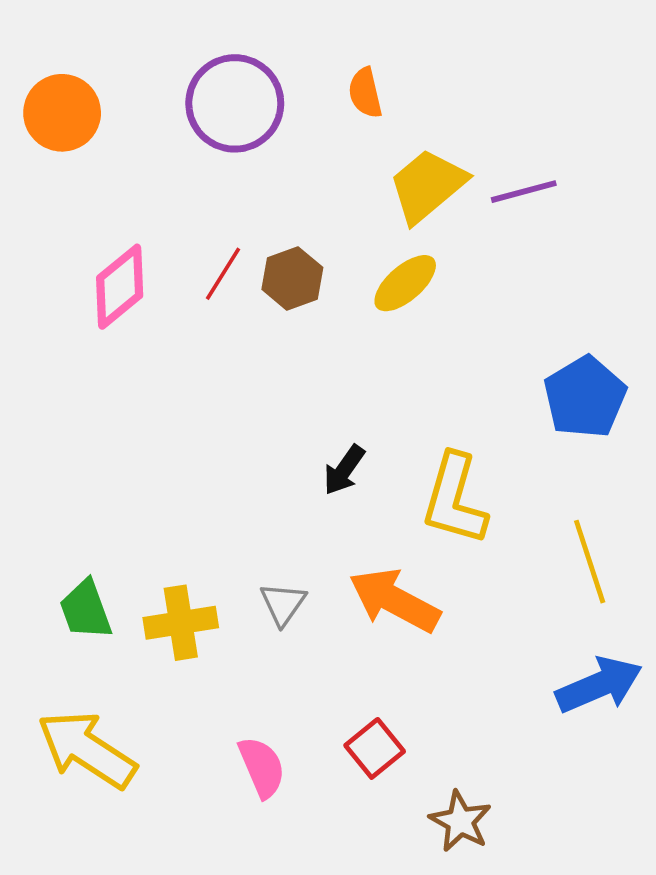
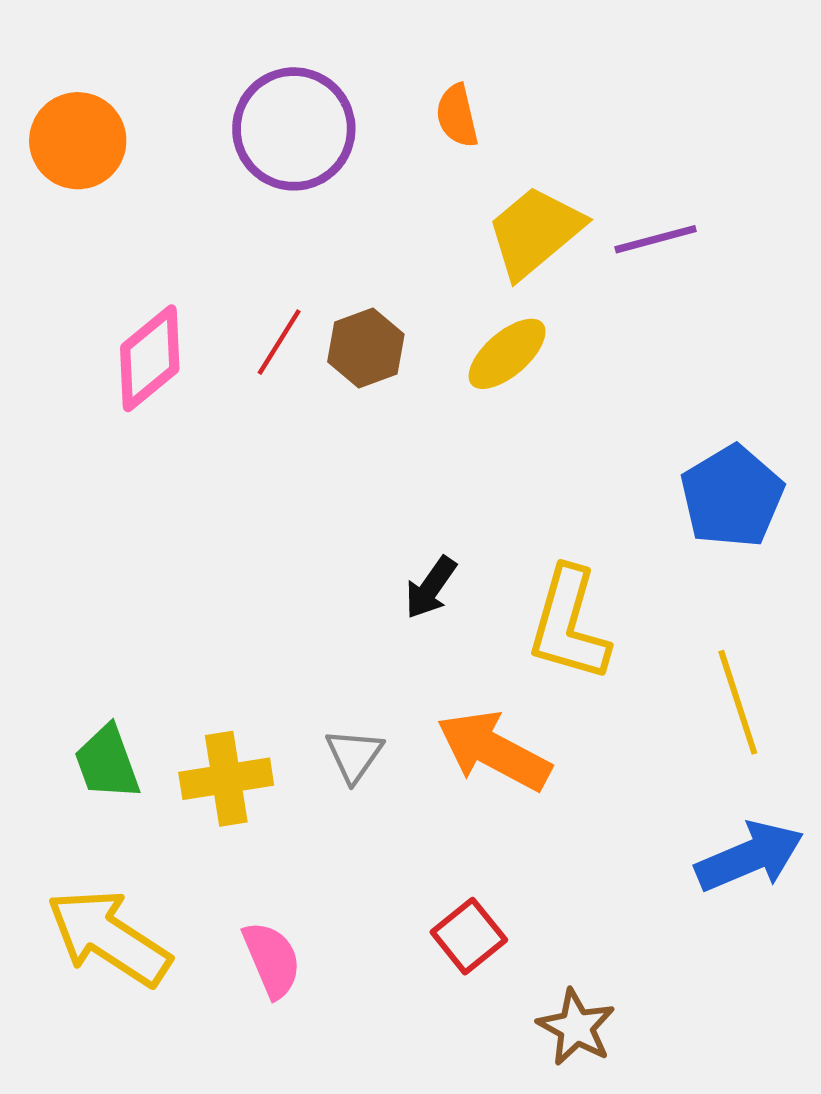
pink semicircle: (262, 767) -> (272, 960), moved

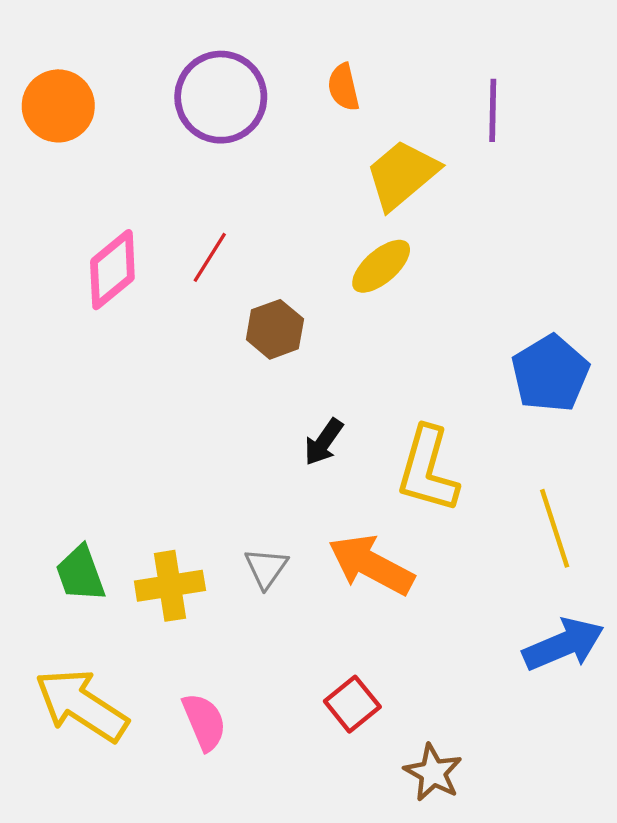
purple line: (656, 239) -> (493, 110), moved, turned -74
brown hexagon: (366, 348) -> (275, 329), moved

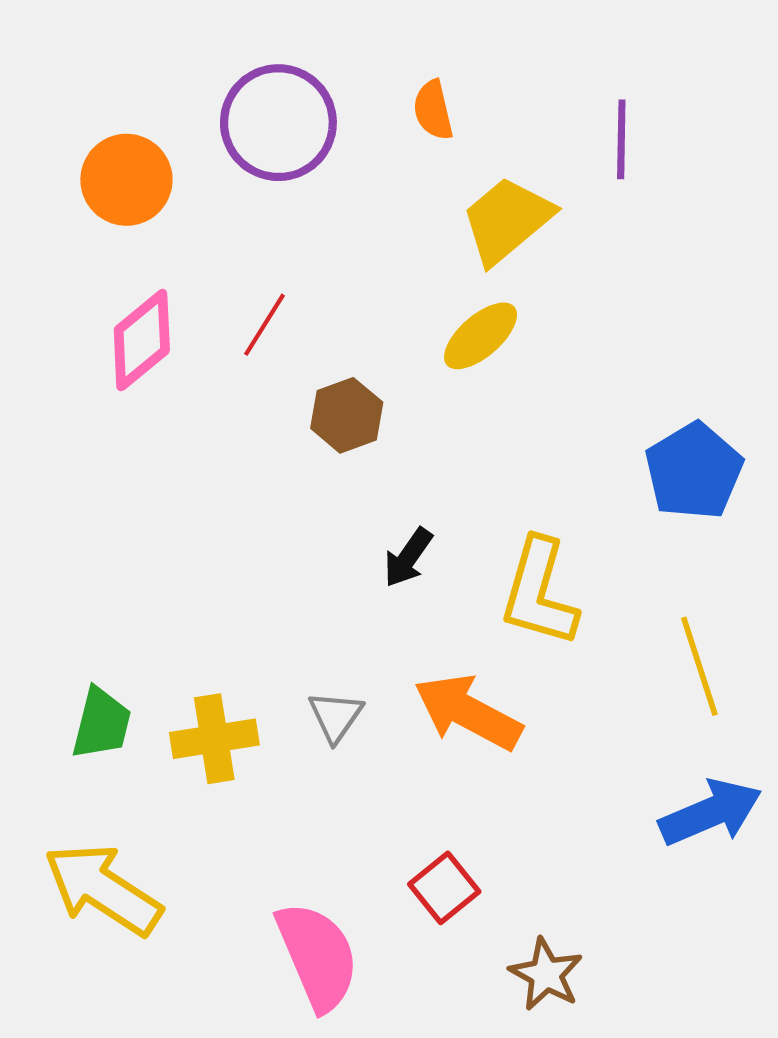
orange circle: (58, 106) -> (126, 180), moved
green trapezoid: (80, 574) -> (101, 723), turned -146
pink semicircle: (204, 722) -> (317, 956), moved, size x1.5

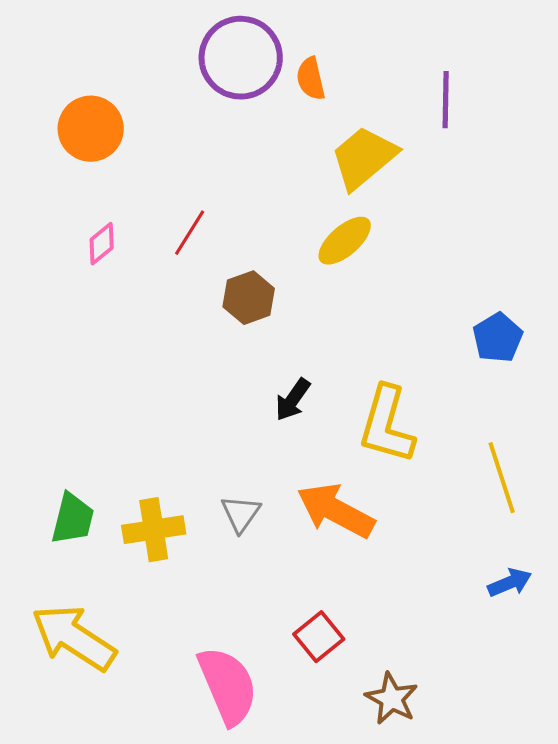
purple circle: (278, 123) -> (241, 58), moved
pink diamond: (142, 340) -> (102, 244), size x0.6
blue pentagon: (694, 471) -> (498, 338), size x0.7
blue arrow: (711, 813) -> (510, 583), size x0.6

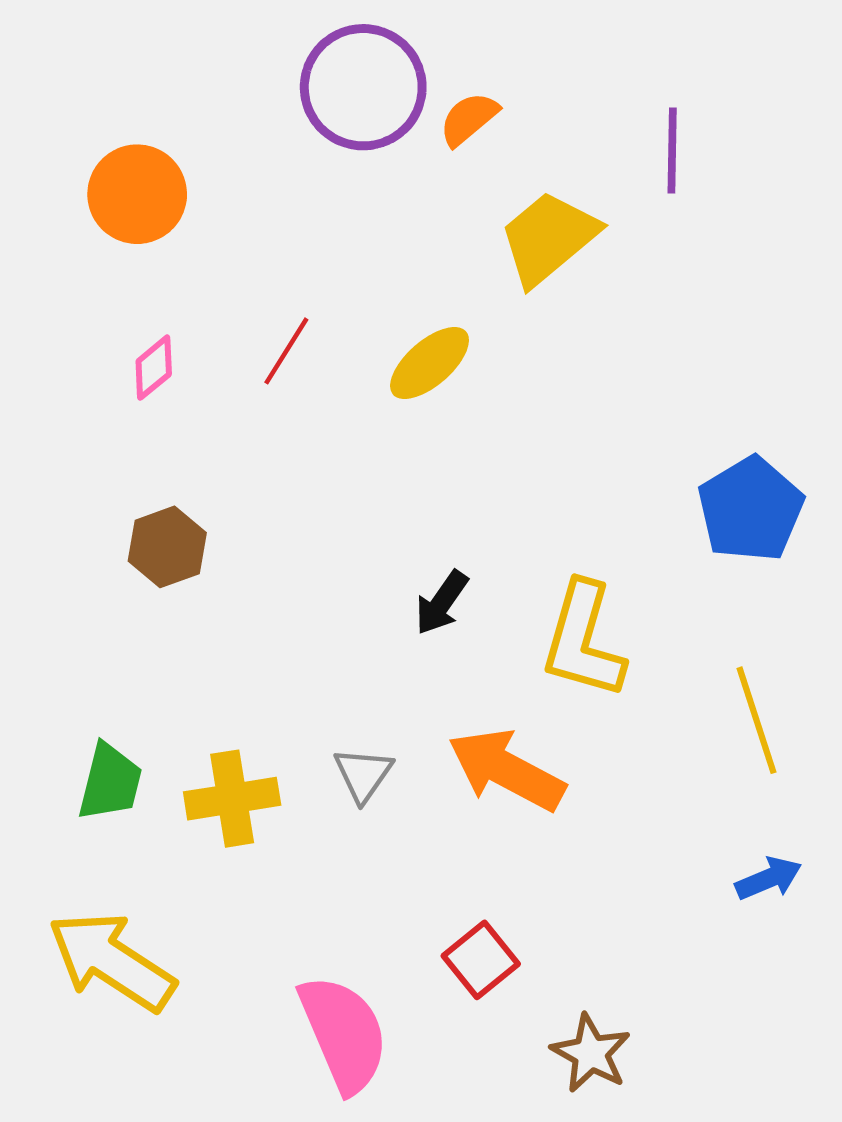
orange semicircle: (311, 79) -> (469, 119), turned 63
yellow ellipse: (345, 241) -> (430, 363), moved
brown hexagon: (249, 298) -> (167, 547), moved
blue pentagon: (498, 338) -> (751, 509), size x1.4

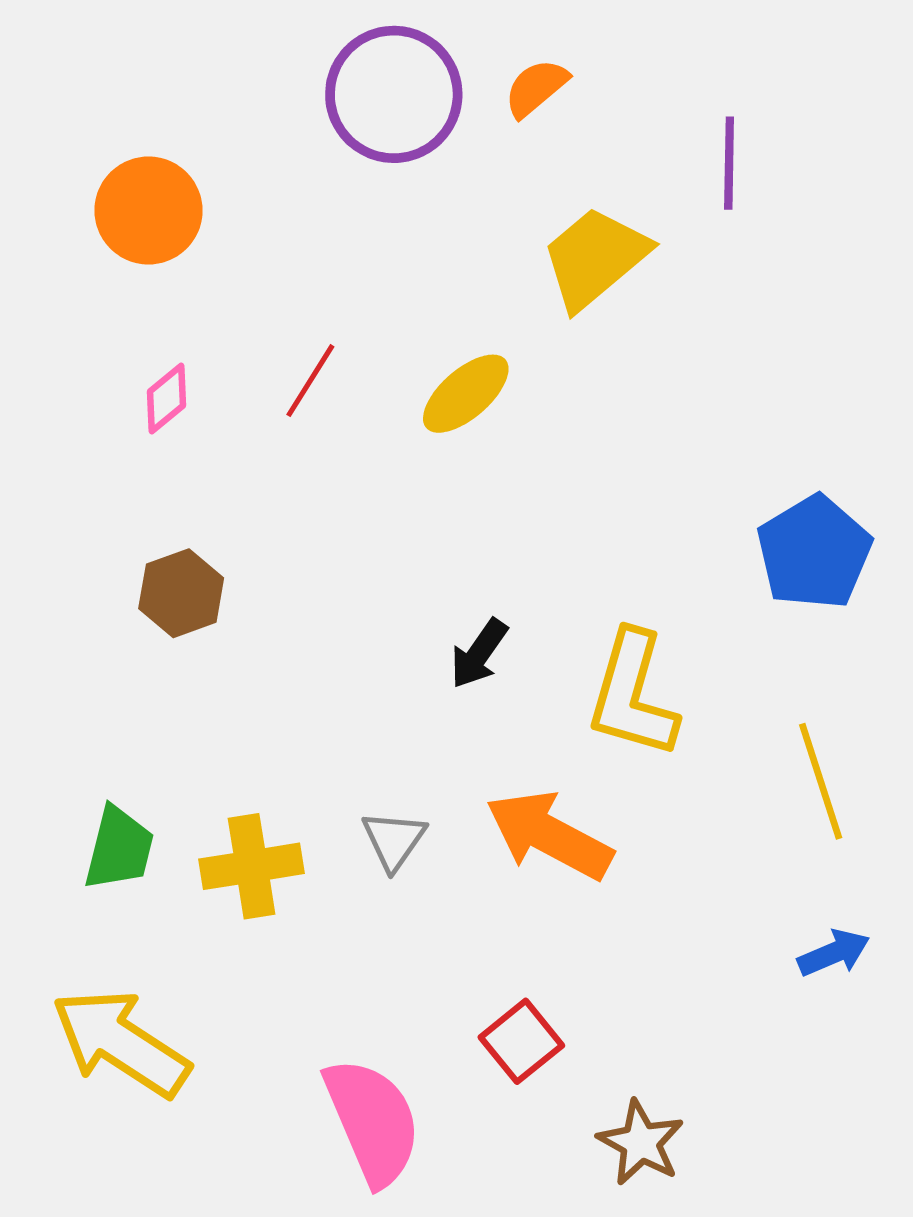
orange semicircle: (469, 119) -> (536, 88), moved

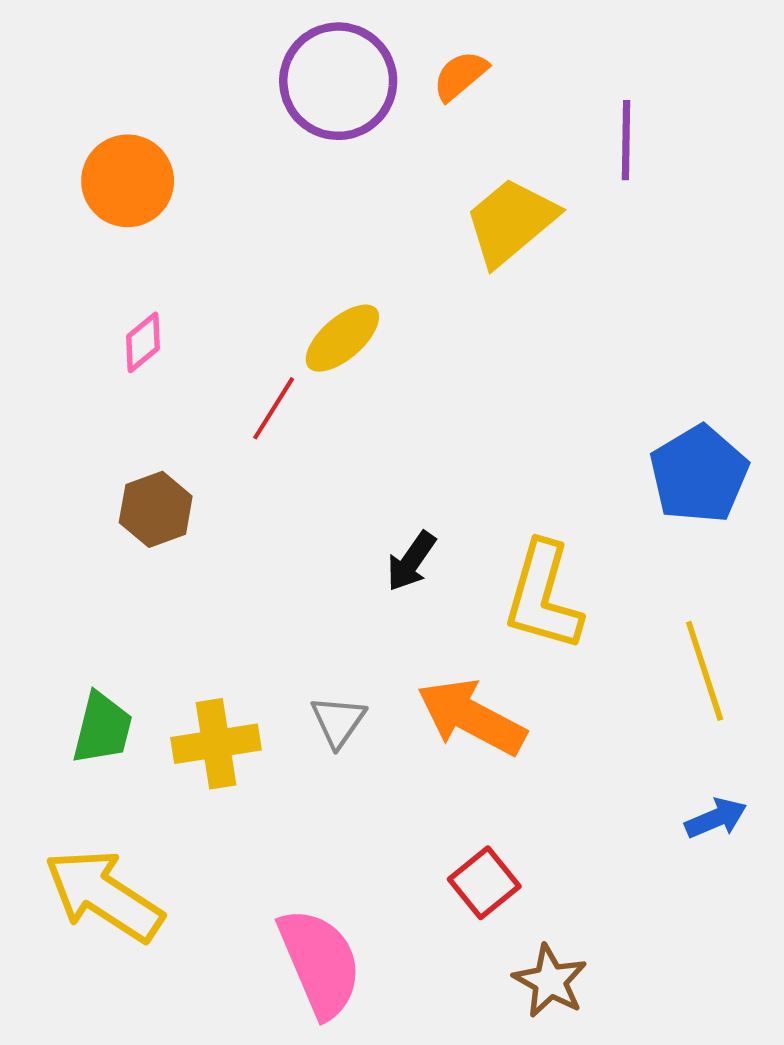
red line: (310, 381) -> (274, 408), moved
yellow ellipse: (466, 394) -> (342, 338), moved
red square: (521, 1041) -> (484, 883), moved

